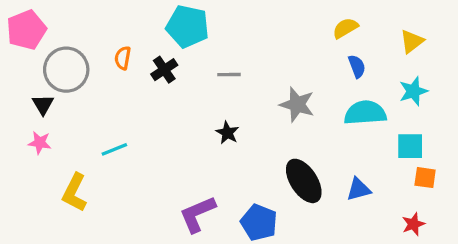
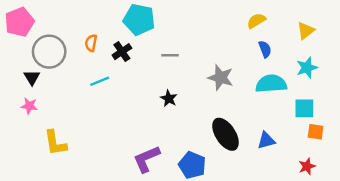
cyan line: (114, 149) -> (100, 81), moved
yellow L-shape: (75, 193) -> (55, 143), turned -36

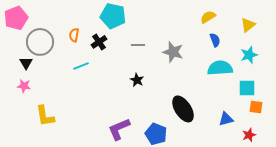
gray star: (221, 78) -> (173, 52), moved
blue triangle: (266, 140) -> (226, 119), moved

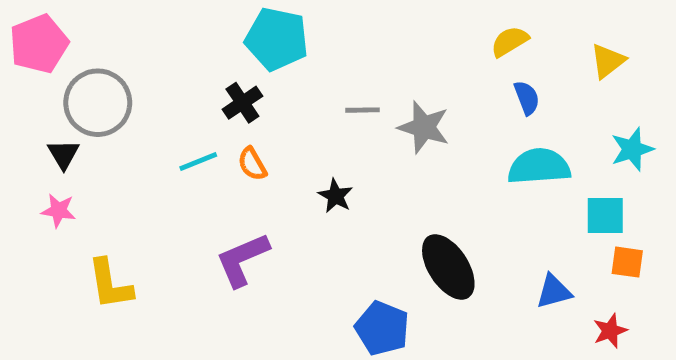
orange semicircle: (74, 35) -> (252, 164), moved, turned -40
gray line: (138, 45) -> (363, 110), moved
cyan star: (249, 55) -> (632, 149), moved
purple L-shape: (119, 129) -> (242, 260), moved

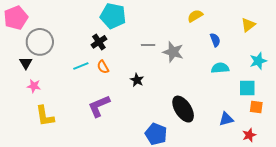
yellow semicircle: (510, 41) -> (195, 16), moved
cyan semicircle: (539, 166) -> (220, 68), size x0.7
pink star: (59, 211) -> (34, 86), moved

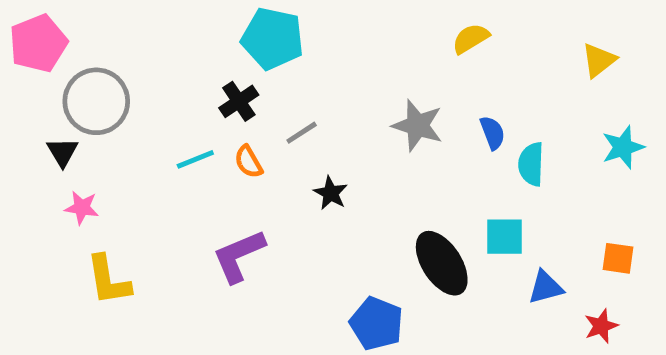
blue semicircle: (215, 40) -> (492, 133), moved
gray line: (148, 45) -> (302, 133), moved, turned -32
cyan semicircle: (220, 68) -> (531, 164), turned -84
cyan square: (247, 88) -> (505, 237), moved

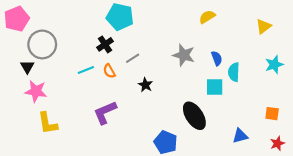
pink star: (82, 208) -> (36, 91), size x1.5
cyan square: (505, 237) -> (215, 87), moved
blue triangle: (546, 287) -> (240, 136), moved
red star: (601, 326) -> (277, 143), moved

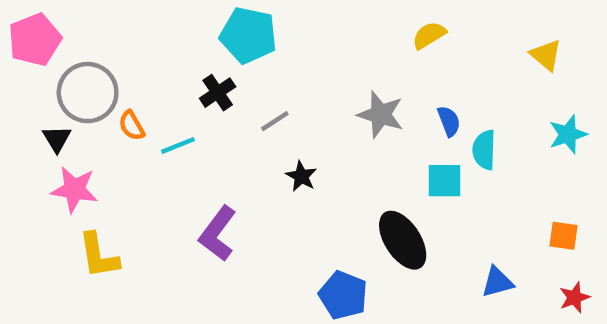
yellow triangle: (264, 26) -> (546, 55), turned -42
orange semicircle: (109, 71) -> (132, 126), moved
purple L-shape: (105, 113) -> (218, 234), turned -30

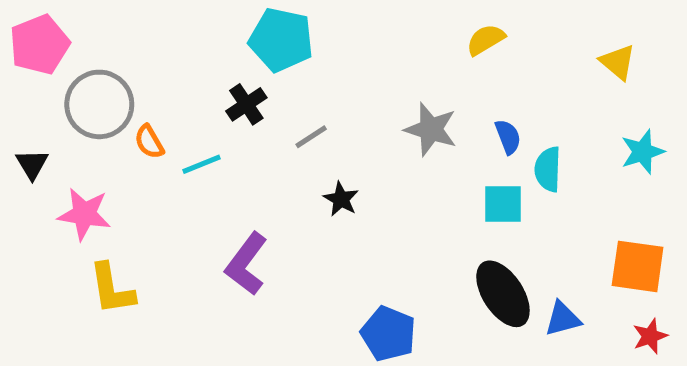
black triangle: (57, 139) -> (32, 164), moved
orange square: (563, 236) -> (638, 266), size x1.6
black ellipse: (403, 240) -> (503, 294), moved

